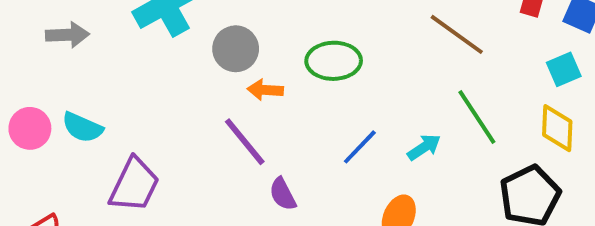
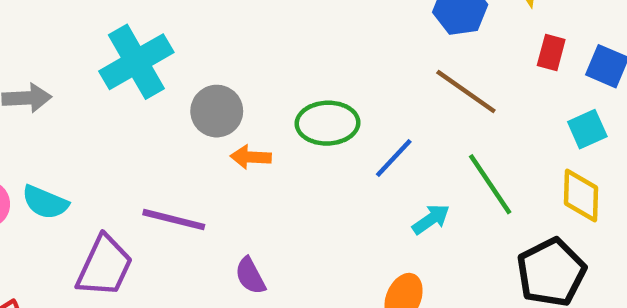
purple line: (245, 142) -> (174, 220), moved, turned -36
blue line: (360, 147) -> (394, 158), moved
purple semicircle: (283, 194) -> (250, 276), moved

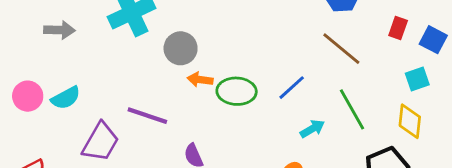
green ellipse: (327, 123) -> (237, 91), moved
cyan semicircle: (45, 202) -> (66, 98), turned -56

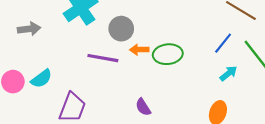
blue line: (292, 88) -> (223, 43), moved
purple line: (147, 116) -> (103, 58), moved

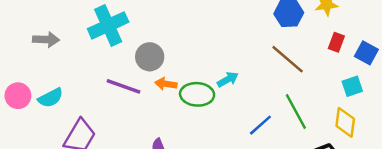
blue line: (223, 43) -> (260, 125), moved
cyan arrow: (228, 73) -> (228, 79), moved

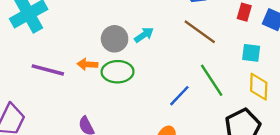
gray circle: (150, 57) -> (115, 39), moved
cyan arrow: (228, 79) -> (144, 35), moved
cyan square: (352, 86) -> (251, 53), moved, turned 30

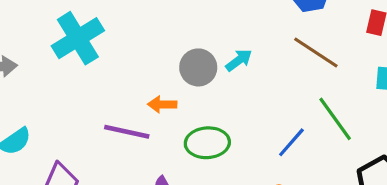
purple line: (48, 70) -> (127, 132), moved
green ellipse: (118, 72) -> (207, 143), moved

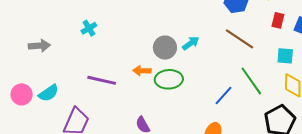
cyan cross: (78, 38) -> (89, 28), size x0.5
purple line: (127, 132) -> (102, 80), moved
green ellipse: (207, 143) -> (169, 79), moved

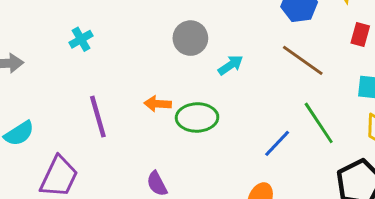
gray circle: (165, 48) -> (190, 38), moved
purple line: (102, 80) -> (98, 117), turned 60

